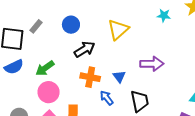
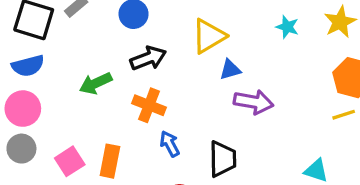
green arrow: (45, 68) -> (96, 83), moved
blue triangle: (119, 77) -> (230, 70), moved, turned 40
pink circle: (49, 92) -> (23, 109), moved

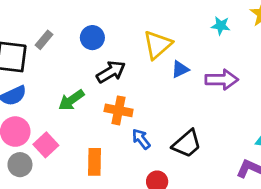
purple arrow: (253, 102) -> (222, 80), moved
black trapezoid: (223, 159) -> (187, 144), turned 60
pink square: (70, 161) -> (46, 145), moved

